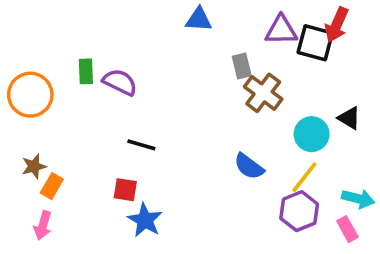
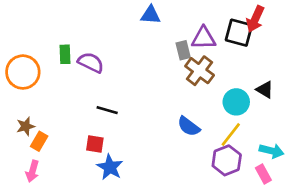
purple triangle: (281, 30) -> (204, 38), moved

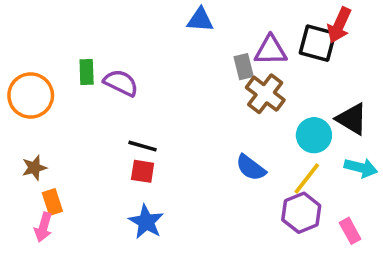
black triangle: (265, 90) -> (352, 119), size x1.4
orange rectangle: (39, 141) -> (52, 202), moved, turned -48
red square: (95, 144) -> (143, 171), moved
cyan arrow: (272, 151) -> (361, 168), moved

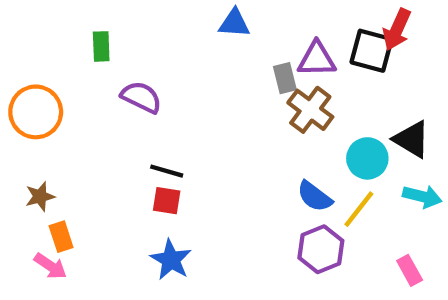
green rectangle: (87, 72) -> (101, 46), moved
blue semicircle: (251, 168) -> (315, 196), moved
purple hexagon: (301, 213) -> (321, 249), moved
pink arrow: (43, 227) -> (50, 266), turned -72

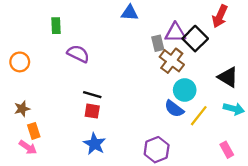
black square: (372, 51) -> (195, 39), moved, turned 30
orange circle: (36, 112) -> (20, 62), size x0.7
cyan circle: (367, 158) -> (185, 90), moved
purple hexagon: (321, 249) -> (157, 150), moved

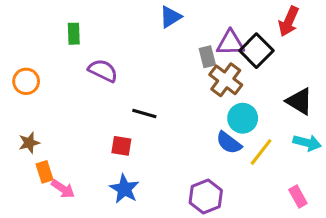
blue triangle: (130, 13) -> (170, 17), turned -36
black line: (92, 95) -> (144, 114), moved
pink arrow: (28, 147) -> (63, 189), moved

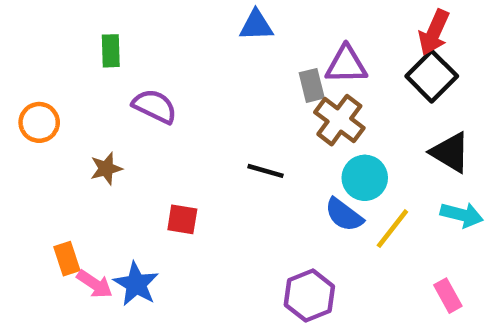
blue triangle: (170, 17) -> (256, 25), turned 30
black square: (256, 51) -> (432, 76), moved
black line: (144, 114) -> (265, 171), moved
brown star: (29, 143) -> (106, 169), moved
blue star: (124, 189) -> (136, 284), moved

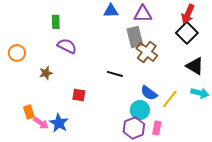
green rectangle: (111, 51) -> (56, 22), moved
purple triangle: (346, 65) -> (143, 14), moved
gray rectangle: (312, 85) -> (135, 37), size x1.5
cyan circle: (365, 178) -> (140, 110), moved
pink rectangle: (448, 296) -> (157, 128), moved, turned 40

